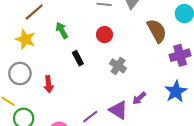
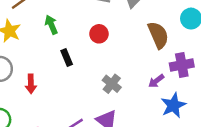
gray cross: (118, 66) -> (112, 84), moved
purple arrow: (139, 98) -> (156, 81), moved

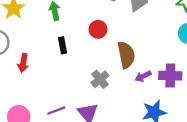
brown semicircle: (158, 35) -> (126, 55), moved
purple arrow: (156, 81) -> (143, 76), moved

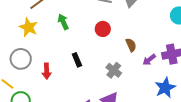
black rectangle: (63, 45) -> (77, 60), moved
brown semicircle: (126, 55) -> (131, 45), size x0.6

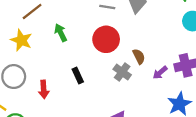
red circle: (103, 29) -> (106, 39), size x1.5
gray cross: (114, 70) -> (122, 72), moved

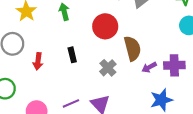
brown semicircle: (139, 56) -> (132, 48), size x1.6
gray cross: (122, 72) -> (108, 68), moved

